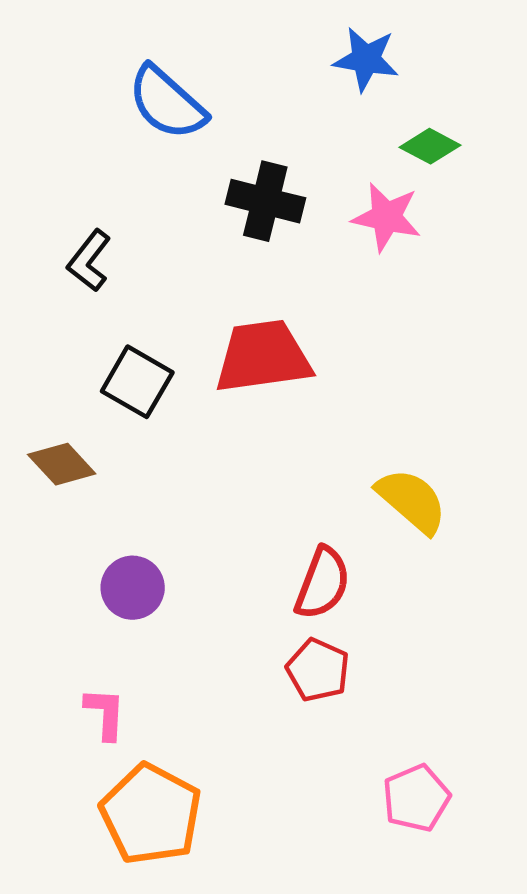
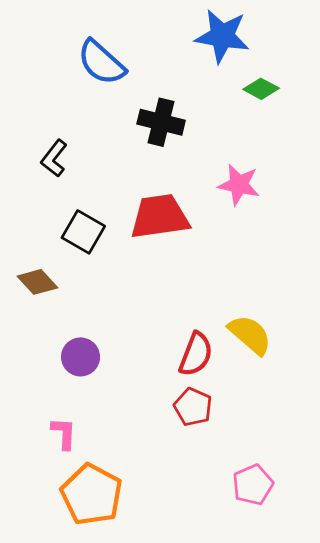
blue star: (366, 59) -> (222, 36), size x1.4
pink star: (387, 217) -> (239, 185), moved
yellow semicircle: (412, 501) -> (250, 335), moved

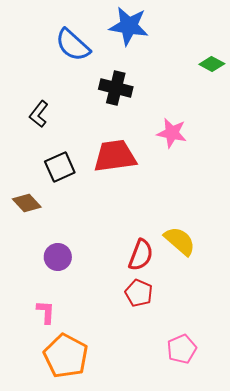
blue star: (222, 36) -> (129, 26), moved
green diamond: (261, 89) -> (212, 64), moved
black square: (83, 232) -> (60, 167), turned 36

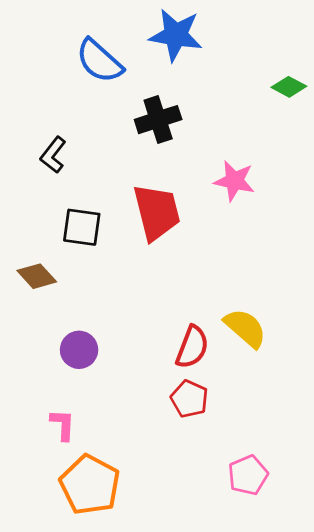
black cross: (116, 88) -> (158, 120), turned -32
red trapezoid: (115, 156) -> (157, 212), turned 84
black square: (60, 167) -> (82, 227), turned 32

